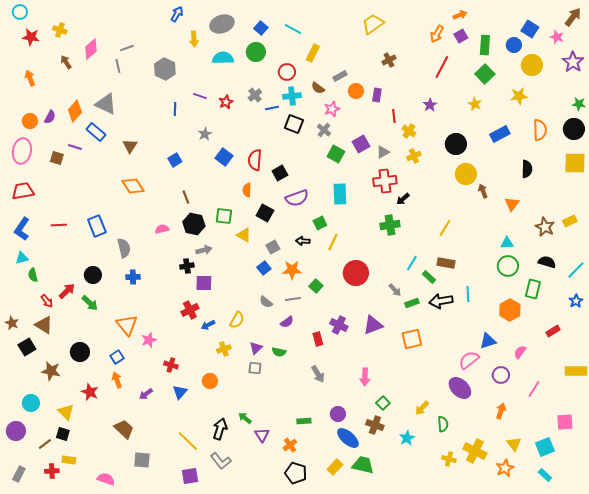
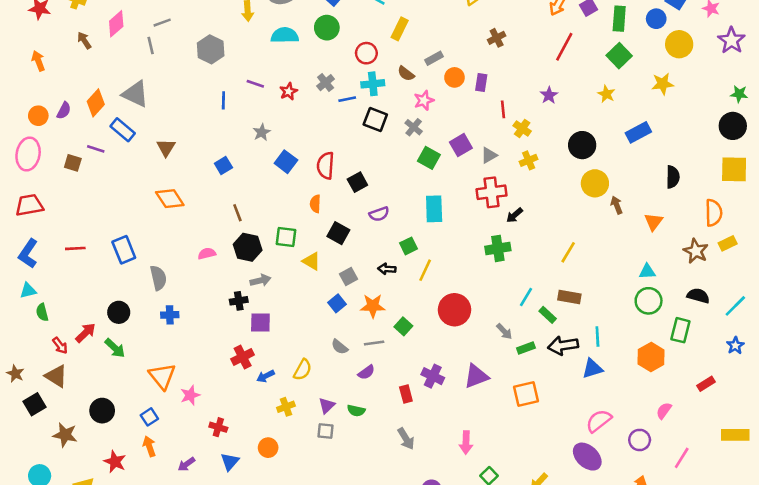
orange semicircle: (540, 130) -> (714, 213), moved
purple semicircle: (297, 198) -> (379, 214), size x0.7
blue triangle: (488, 341) -> (592, 368), moved

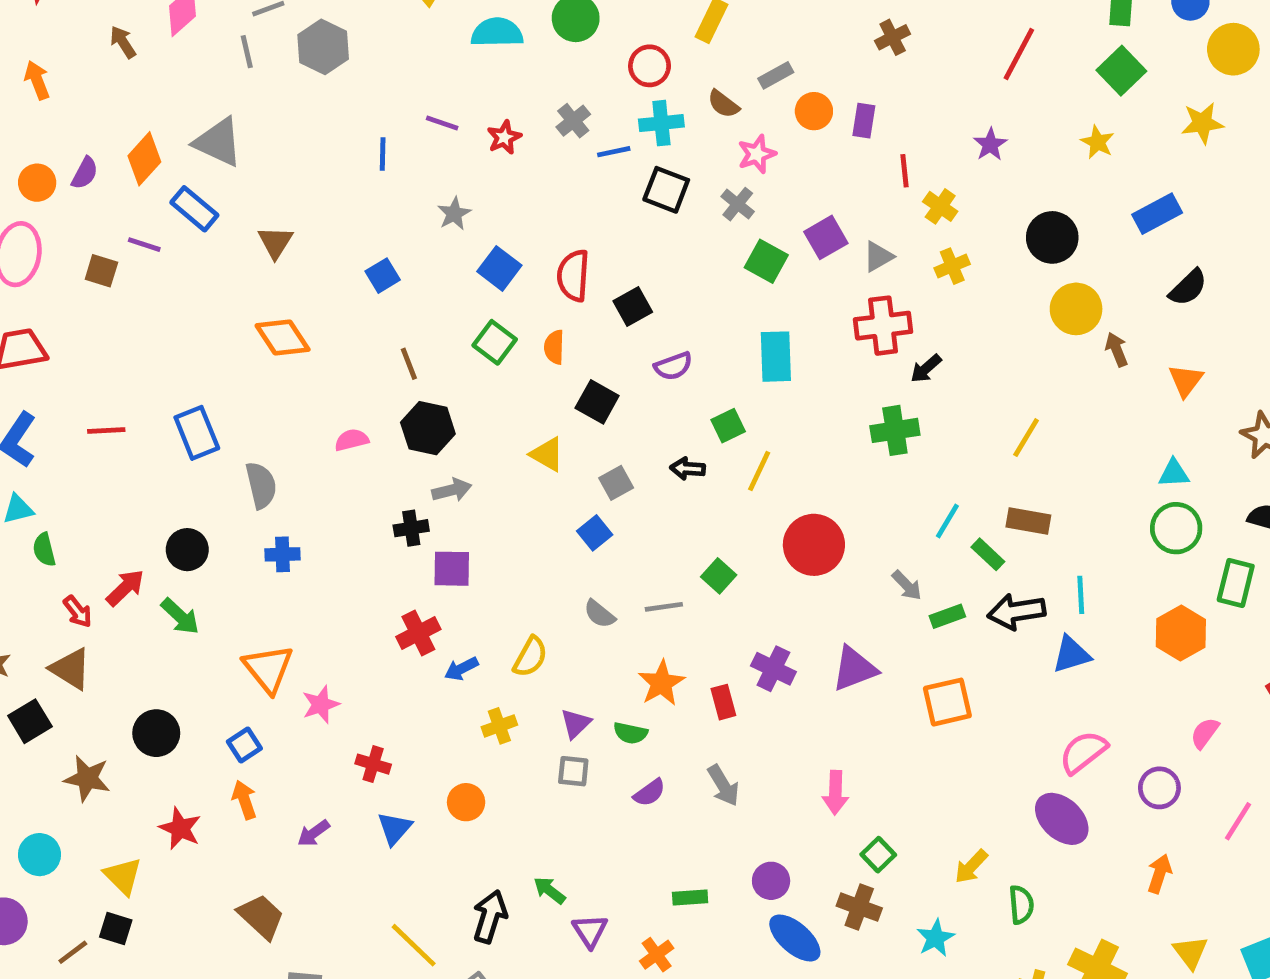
gray hexagon: (211, 49) -> (323, 47), moved
black semicircle: (673, 177) -> (1188, 287), moved, turned 45
green square: (286, 237) -> (495, 342), moved, turned 30
orange star: (373, 306) -> (661, 683), moved, turned -30
purple semicircle: (366, 372) -> (650, 793), moved

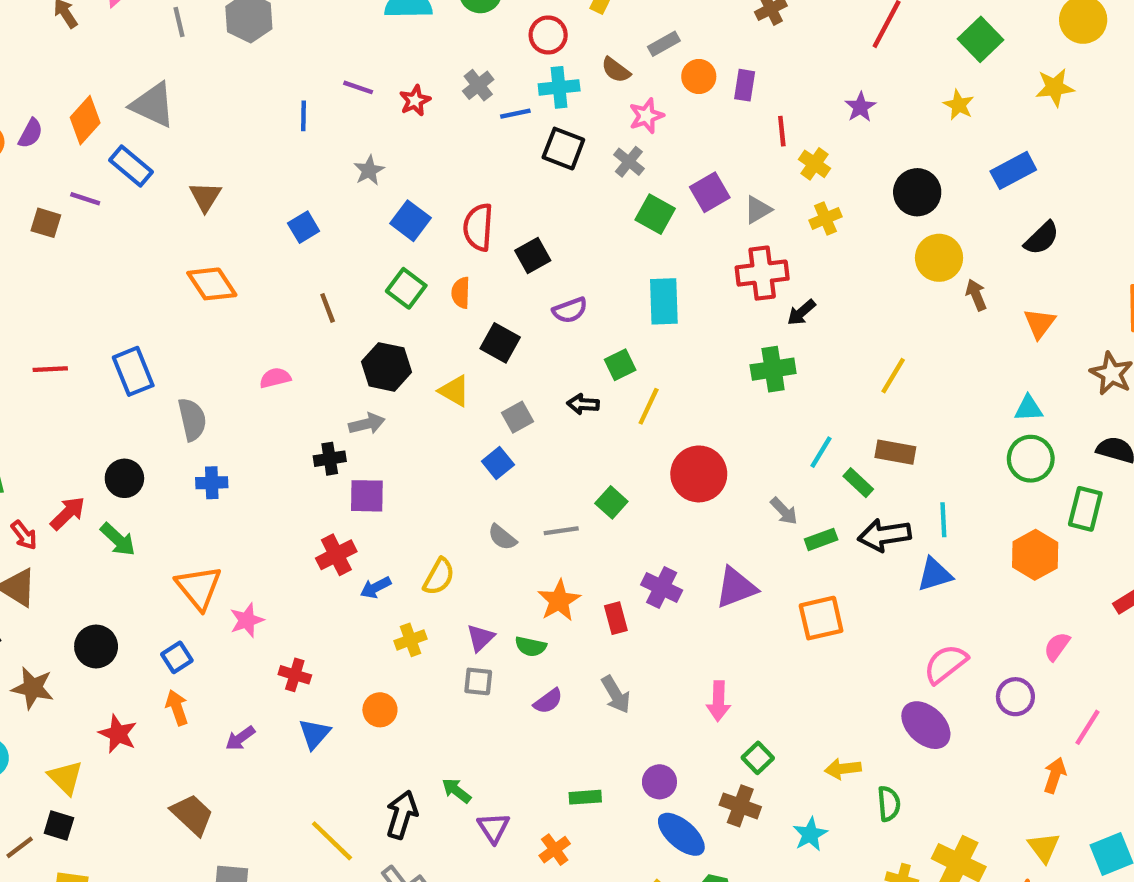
black hexagon: (428, 428) -> (387, 367), moved
yellow arrow: (971, 867) -> (843, 769), turned 40
orange arrow: (1159, 874) -> (1055, 775), moved

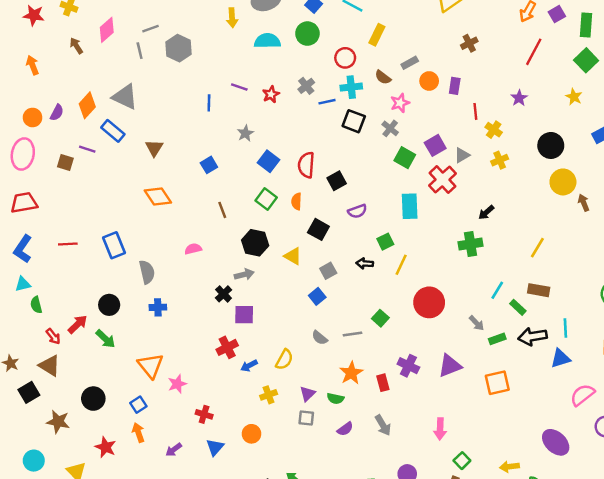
red cross: (762, 273) -> (443, 180), moved, turned -36
black cross: (330, 459) -> (224, 294), turned -35
pink semicircle: (946, 664) -> (582, 395), moved

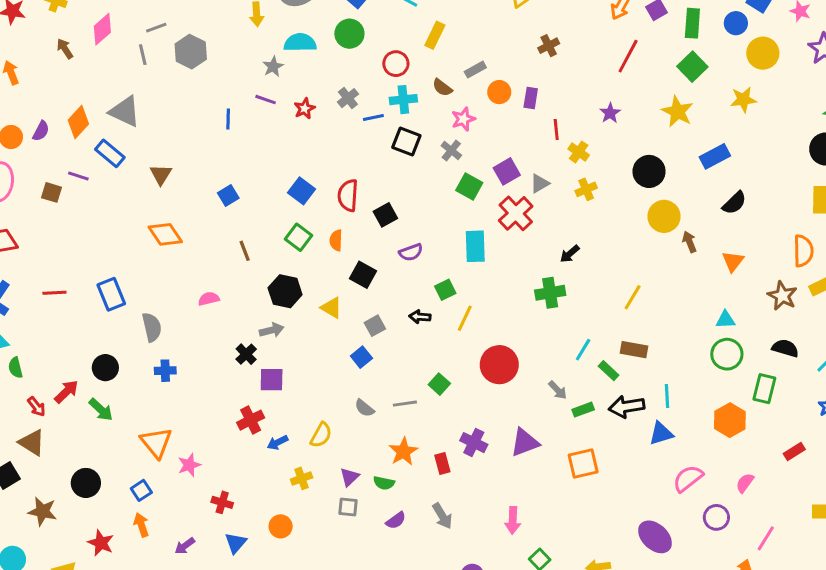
yellow star: (574, 97) -> (677, 112), size x1.5
gray star: (245, 133) -> (273, 67), moved

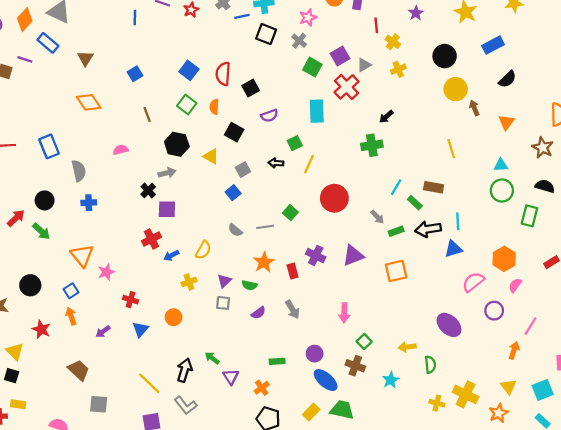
yellow line: (633, 297) -> (451, 149), moved, turned -48
orange hexagon: (730, 420) -> (504, 259), moved

